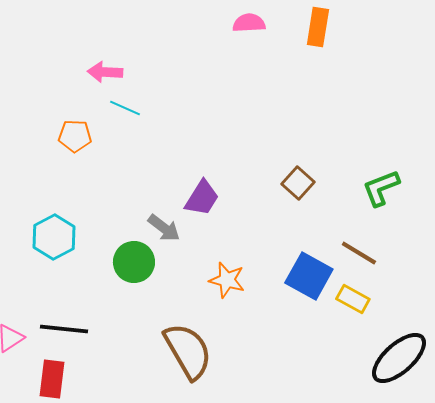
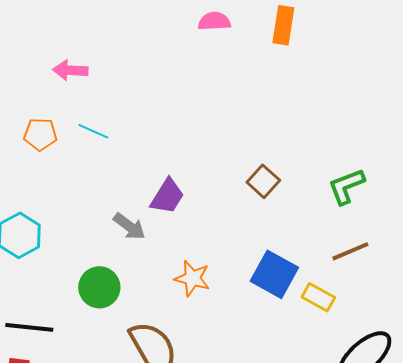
cyan line: (125, 108) -> (93, 131), moved
brown line: (359, 253) -> (350, 251), moved, turned -54
green circle: (134, 262) -> (99, 287), moved

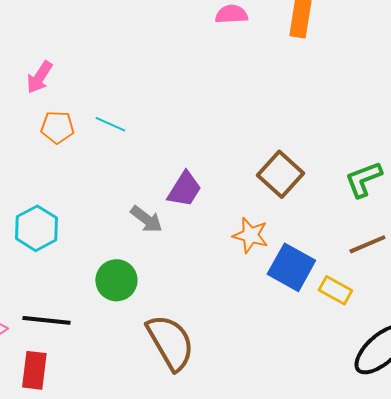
pink arrow: (70, 70) -> (39, 77), moved, turned -60
brown square: (263, 181) -> (280, 174), size x1.4
orange star: (192, 278) -> (250, 235), moved

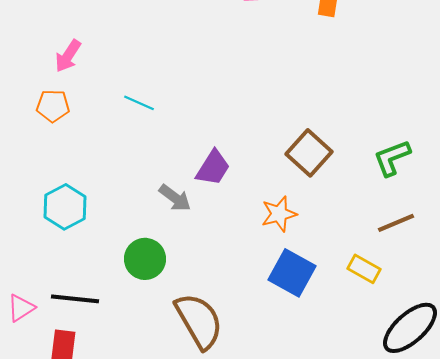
orange pentagon: (57, 127) -> (53, 106), moved
orange star: (250, 235) -> (279, 214), turned -30
blue square: (291, 267) -> (292, 273), moved

